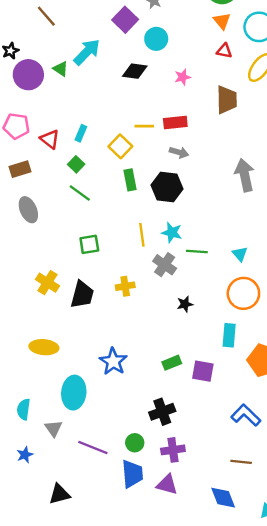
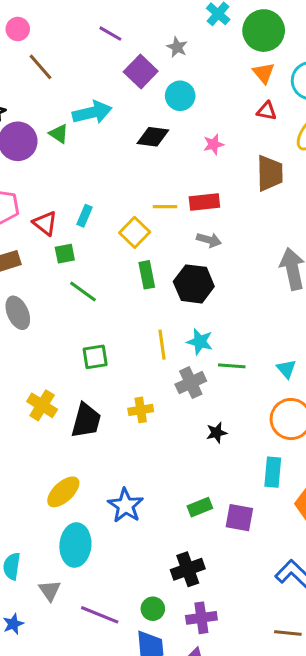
cyan arrow: (87, 52) -> (92, 112), turned 32
green square: (76, 164) -> (65, 254), moved, turned 35
gray cross: (165, 265) -> (191, 383), turned 30
yellow ellipse: (44, 347) -> (63, 492), moved, turned -48

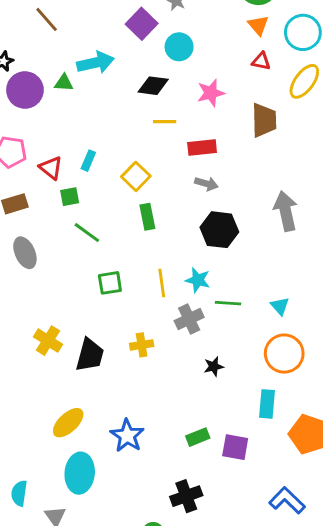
green triangle: (59, 134) -> (64, 83), turned -30
pink star: (214, 144) -> (211, 93), size x1.4
yellow line: (165, 207) -> (165, 122), moved
black hexagon: (194, 284) -> (219, 230), moved
green square: (95, 357) -> (110, 283), moved

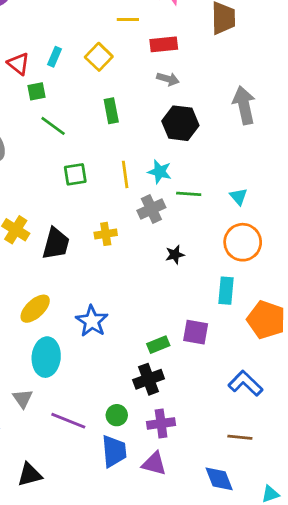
yellow square: (136, 176) -> (99, 57), moved
green rectangle: (198, 437) -> (158, 345), moved

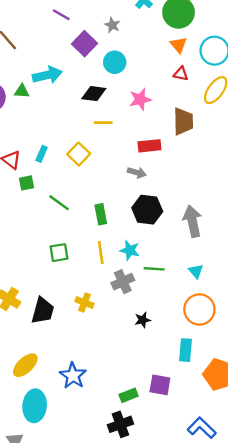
red rectangle: (164, 44) -> (149, 146), moved
gray arrow: (244, 105) -> (192, 221), moved
green rectangle: (111, 111) -> (101, 214), moved
green line: (53, 126) -> (59, 203), moved
yellow cross: (106, 234) -> (84, 302), turned 30

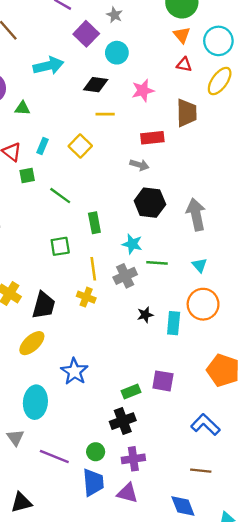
green triangle: (22, 91) -> (22, 108), moved
green rectangle: (101, 214) -> (94, 223), moved
yellow line: (101, 253) -> (93, 269), moved
cyan rectangle: (185, 350) -> (174, 323), moved
yellow ellipse: (25, 365) -> (32, 343), moved

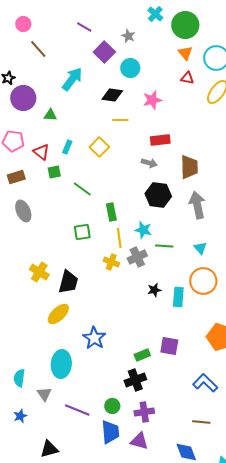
cyan arrow: (48, 66) -> (72, 79), turned -40
brown trapezoid: (187, 113) -> (189, 167), moved
yellow line: (93, 269) -> (119, 238), moved
yellow cross: (86, 297) -> (111, 262), moved

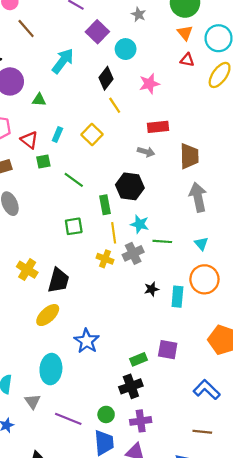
gray star: (128, 36) -> (139, 14), moved
black diamond: (112, 95) -> (106, 78), turned -60
yellow line: (120, 120) -> (115, 105), turned 56
black hexagon: (158, 195) -> (130, 186), moved

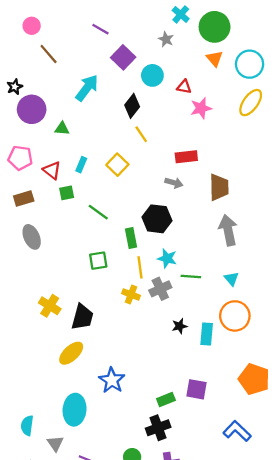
red triangle: (187, 60) -> (184, 87), moved
pink star: (149, 84) -> (201, 108), moved

